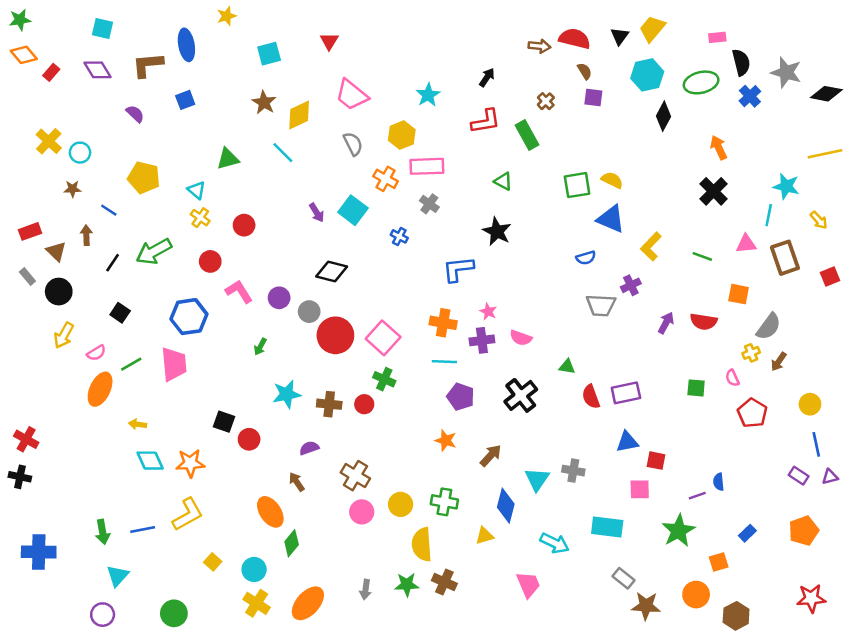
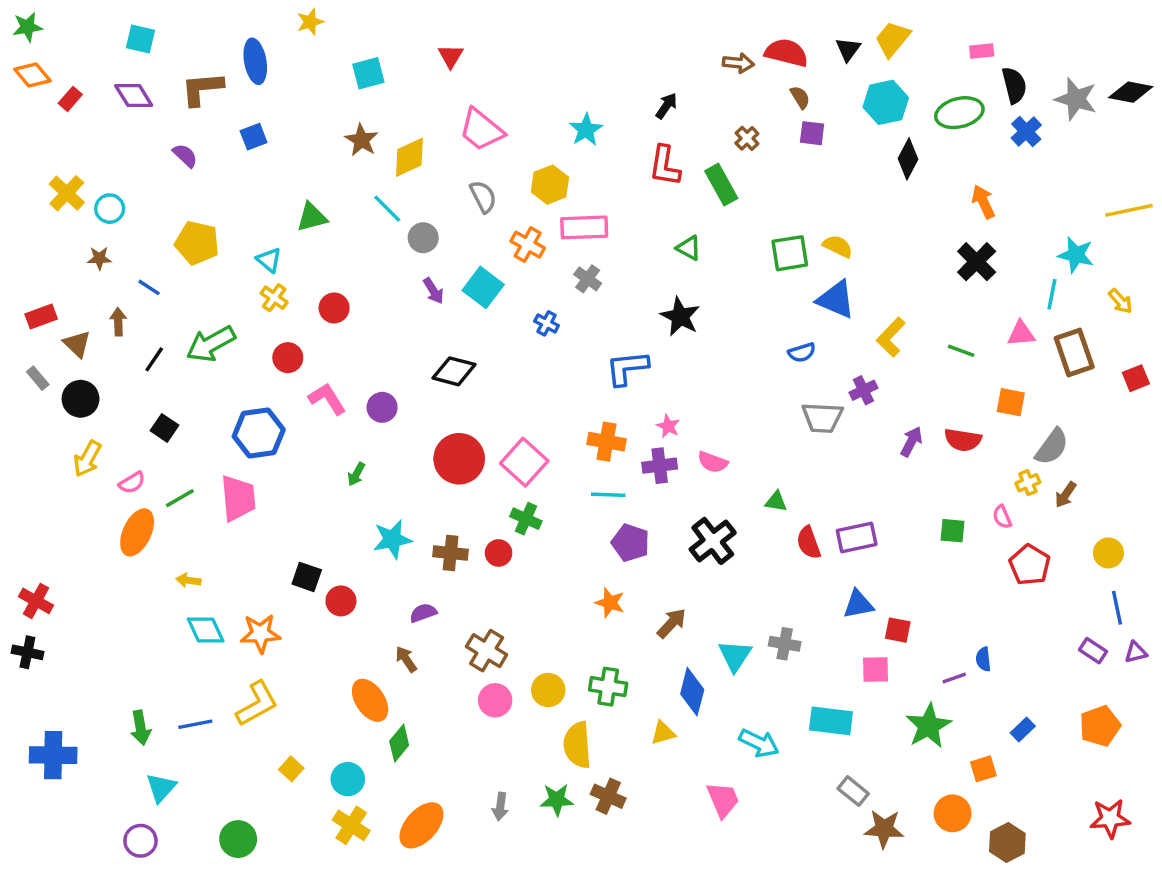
black diamond: (826, 94) -> (1131, 92), moved
red L-shape: (486, 121) -> (665, 166), turned 108
gray circle: (309, 312) -> (423, 238), moved

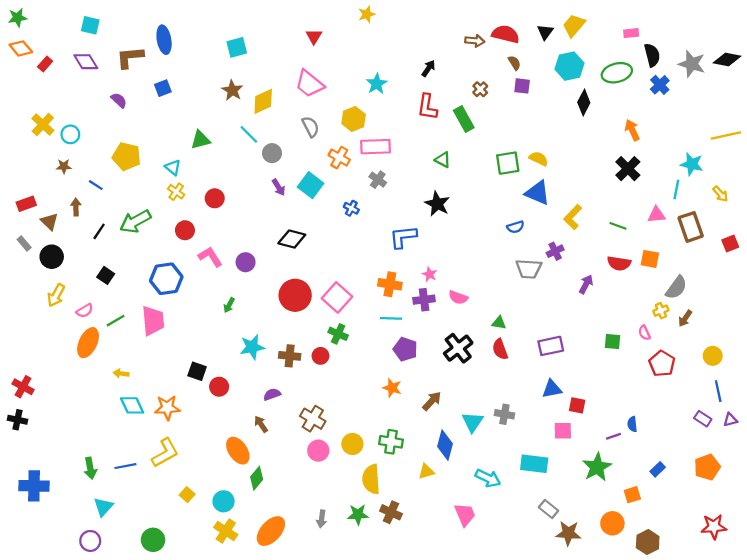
yellow star: (310, 22) -> (367, 14), moved
red triangle: (451, 56) -> (314, 36), moved
red semicircle: (963, 440) -> (619, 263), moved
red semicircle: (809, 543) -> (500, 349), moved

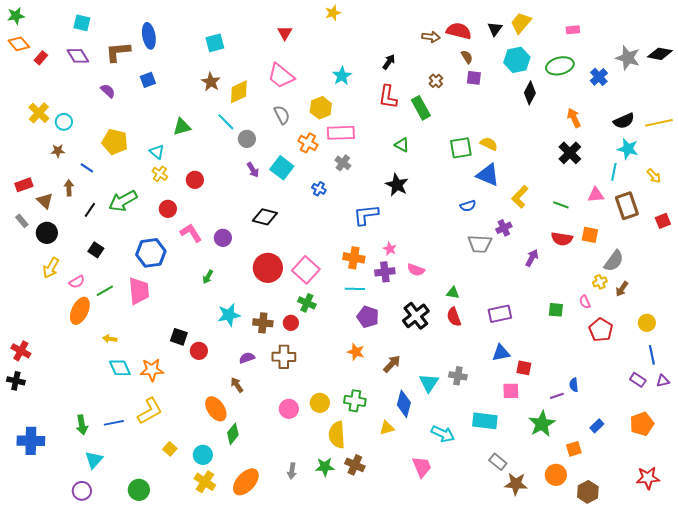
black semicircle: (652, 55) -> (624, 121), moved, turned 80
brown cross: (313, 419) -> (284, 357), moved, turned -30

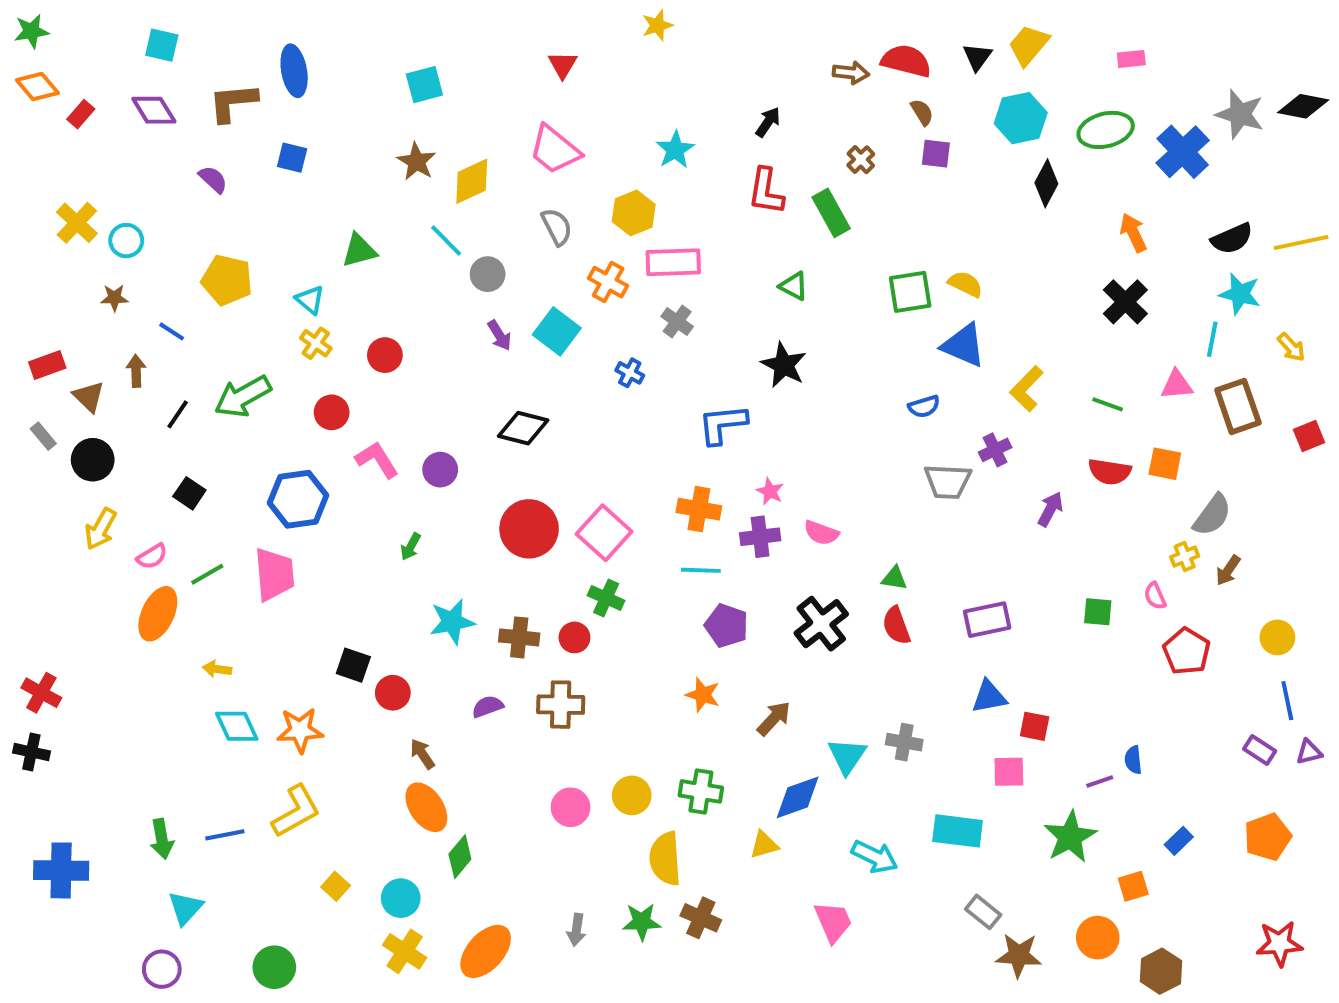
blue cross: (599, 77) -> (1183, 152), size x1.5
blue square: (148, 80) -> (292, 158), turned 35
brown arrow: (237, 385) -> (422, 754), moved
blue diamond: (404, 404) -> (798, 797), turned 56

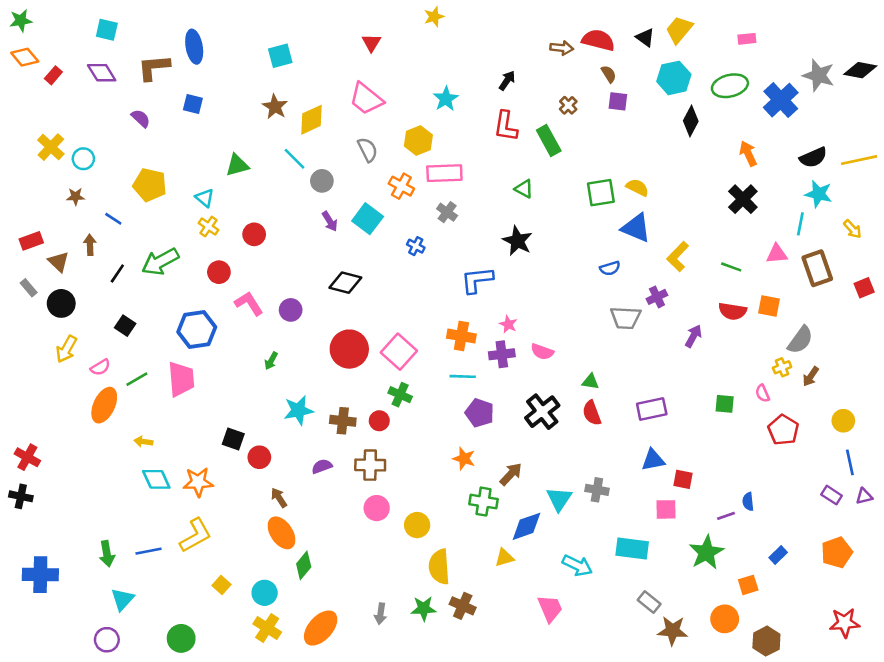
black triangle: (977, 57) -> (645, 38), turned -30
green cross: (701, 791) -> (484, 502), moved
pink circle: (571, 807) -> (377, 508), moved

